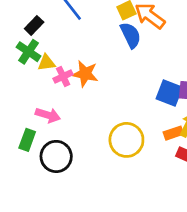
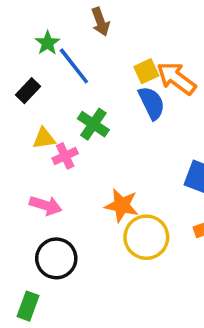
green cross: (29, 52) -> (93, 124), moved
orange star: (85, 74) -> (122, 205), moved
green rectangle: (27, 140) -> (28, 306), moved

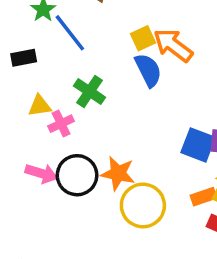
black rectangle: (28, 91) -> (24, 58), turned 35
black circle: (56, 258) -> (77, 175), moved

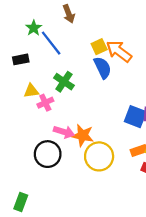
pink arrow: (41, 173) -> (64, 132), moved
black circle: (77, 175) -> (48, 154), moved

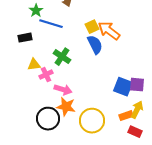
blue line: (51, 43) -> (51, 24), turned -35
pink arrow: (64, 132) -> (63, 90), moved
orange star: (83, 135) -> (66, 107), moved

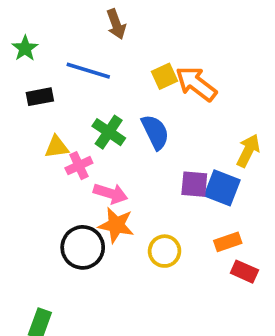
green star: (36, 11) -> (25, 48), moved
blue semicircle: (95, 45) -> (155, 132), moved
purple square: (137, 85) -> (194, 184), moved
yellow arrow: (137, 110) -> (248, 151), moved
yellow circle: (92, 121) -> (165, 251), size x0.7

